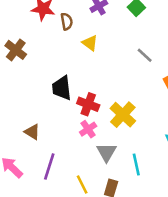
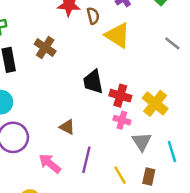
yellow triangle: (90, 43) -> (118, 35), size x1.6
pink cross: (88, 129) -> (122, 120), turned -35

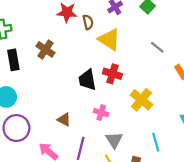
red cross: (120, 96) -> (112, 74), moved
pink cross: (122, 120) -> (101, 113), moved
gray triangle: (142, 142) -> (114, 140), moved

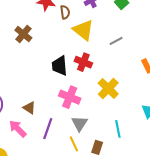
gray line: (157, 47) -> (116, 41), moved, turned -72
pink cross: (101, 113) -> (70, 97), size x1.5
brown triangle: (64, 119) -> (29, 108), moved

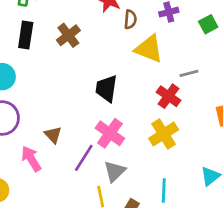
yellow triangle: (83, 30) -> (149, 49), turned -30
red cross: (83, 62) -> (169, 96), moved
purple line: (48, 129) -> (84, 158), moved

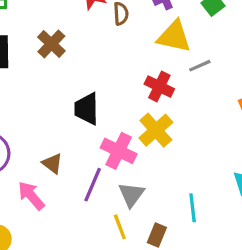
yellow triangle: (149, 49) -> (174, 37), moved
black trapezoid: (106, 89) -> (87, 109), moved
red cross: (169, 96) -> (159, 86), moved
yellow cross: (164, 134) -> (156, 130), moved

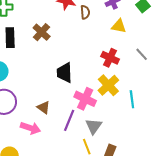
yellow triangle: (174, 37) -> (119, 26), size x0.7
gray line: (200, 66) -> (142, 54), moved, turned 72
pink arrow: (31, 196) -> (30, 128), turned 150
cyan line: (193, 208) -> (132, 99), moved

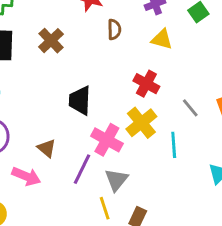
brown semicircle: (85, 12) -> (114, 29), moved
gray line: (142, 54) -> (190, 108), moved

